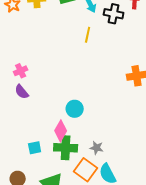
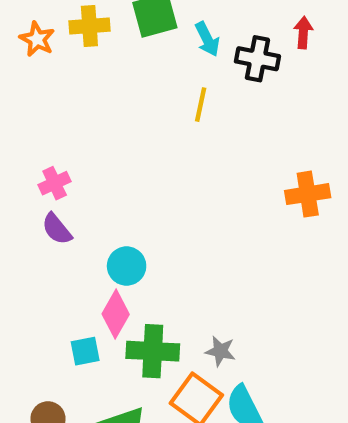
cyan circle: (75, 109) -> (127, 266), moved
pink diamond: (61, 131) -> (116, 314), moved

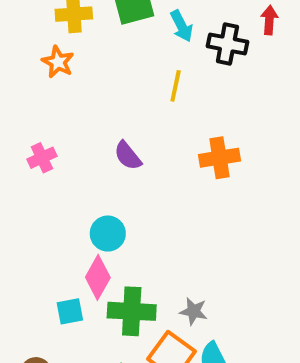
orange star: (37, 39) -> (58, 62), moved
orange cross: (308, 194) -> (219, 158), moved
purple semicircle: (57, 229) -> (128, 156), moved

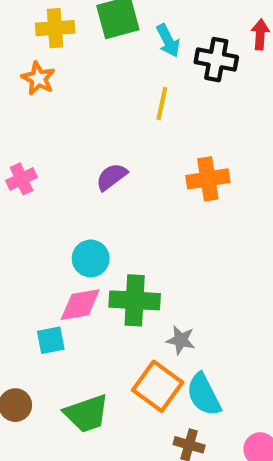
purple semicircle: (128, 156) -> (112, 177), turned 92
pink diamond: (98, 277) -> (80, 305), turned 51
green cross: (132, 311) -> (135, 300), moved

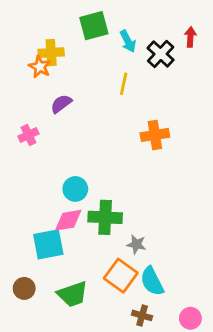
yellow cross: (55, 28) -> (51, 53), moved
black cross: (216, 60) -> (161, 54), turned 32
purple semicircle: (112, 177) -> (61, 104), moved
cyan square: (51, 340) -> (48, 244), size x1.6

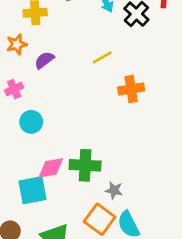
orange star: (40, 67) -> (17, 44), moved, turned 30
yellow line: (124, 84) -> (102, 57), moved, turned 48
cyan circle: (75, 189) -> (31, 122), moved

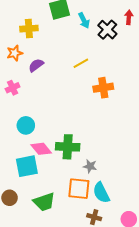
cyan circle: (31, 122) -> (26, 125), moved
pink diamond: (51, 168) -> (41, 149), turned 60
orange square: (100, 219) -> (79, 189), turned -30

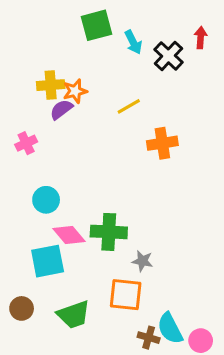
yellow cross: (29, 29) -> (51, 85), moved
orange star: (15, 53) -> (75, 91), moved
cyan semicircle: (101, 193) -> (170, 328), moved

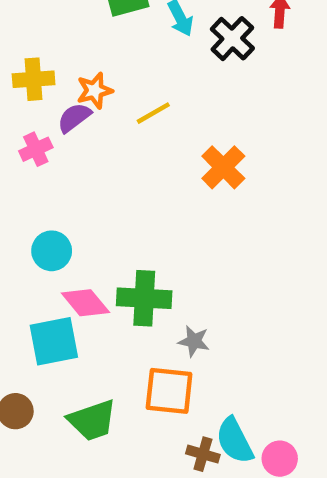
yellow cross: (51, 85) -> (34, 79), moved
yellow line: (129, 106) -> (153, 113), moved
pink cross: (26, 143) -> (36, 149), moved
orange cross: (162, 143) -> (223, 167), turned -36

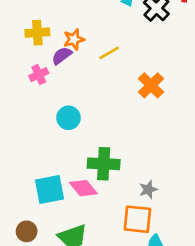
cyan circle: (52, 251) -> (68, 118), moved
pink diamond: (85, 303) -> (83, 188), moved
gray star: (194, 341) -> (148, 189), moved, turned -30
orange square: (169, 391) -> (137, 219), moved

